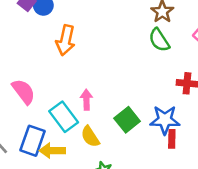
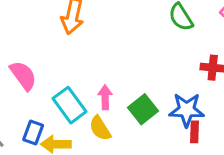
pink arrow: (86, 100) -> (105, 97), moved
blue rectangle: (33, 141) -> (33, 132), size x0.7

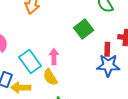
green square: (143, 109) -> (84, 29), moved
red rectangle: (195, 132) -> (107, 49), moved

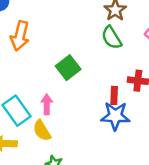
green square: (84, 29) -> (68, 68), moved

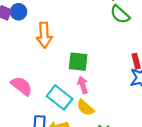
green square: (68, 68) -> (78, 62), moved, turned -30

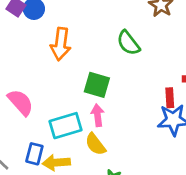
green semicircle: (120, 14) -> (128, 43), moved
cyan rectangle: (60, 97) -> (66, 126), turned -65

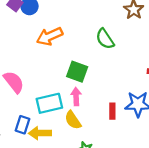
orange arrow: (61, 44) -> (50, 36), turned 55
red rectangle: (170, 98) -> (112, 111), moved

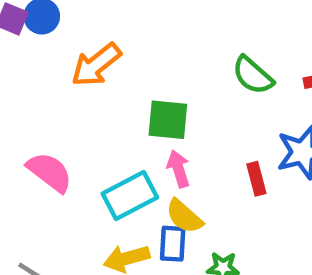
green semicircle: (105, 39) -> (253, 75), moved
blue rectangle: (22, 125) -> (173, 244), moved

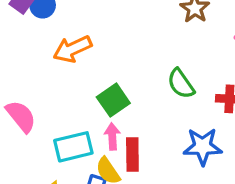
green square: (168, 120) -> (113, 100), turned 36
red rectangle: (256, 179) -> (132, 155), moved, size x1.4

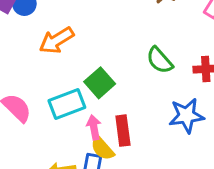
pink arrow: (112, 136) -> (94, 127), moved
cyan rectangle: (73, 147) -> (67, 104), moved

